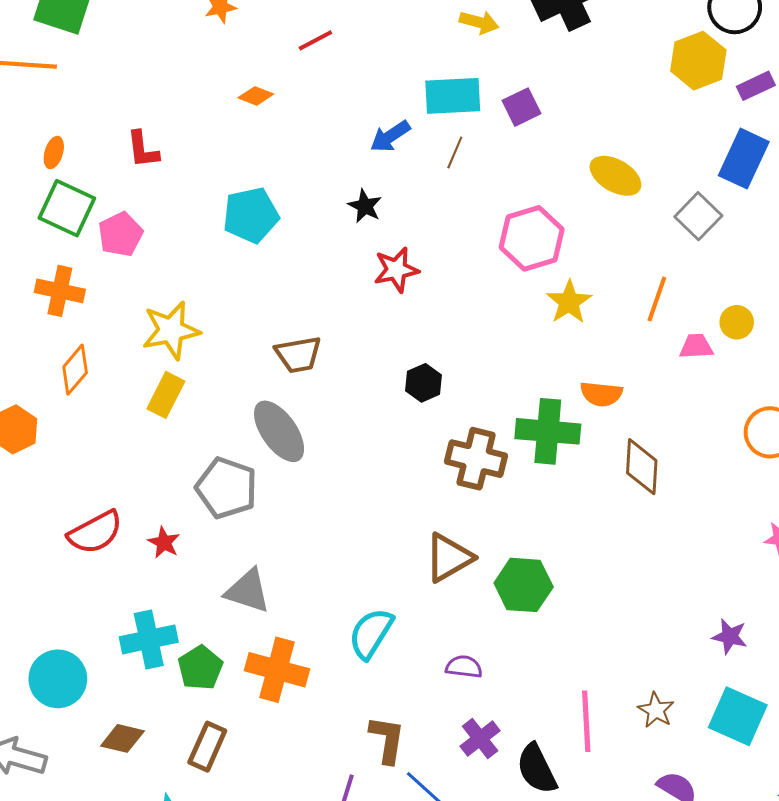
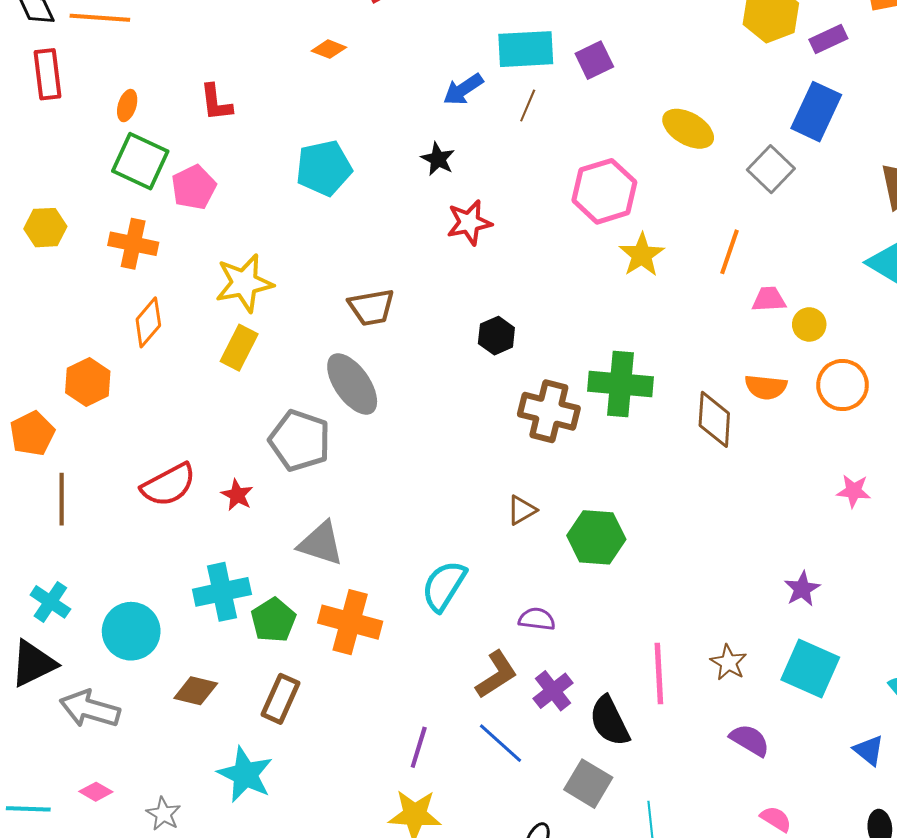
yellow circle: (737, 322) -> (809, 324), moved
orange semicircle: (601, 394) -> (766, 387), moved
brown triangle: (449, 558) -> (522, 510), size x0.6
purple star: (730, 636) -> (802, 589), turned 30
brown L-shape: (387, 739) -> (496, 675), moved, turned 48

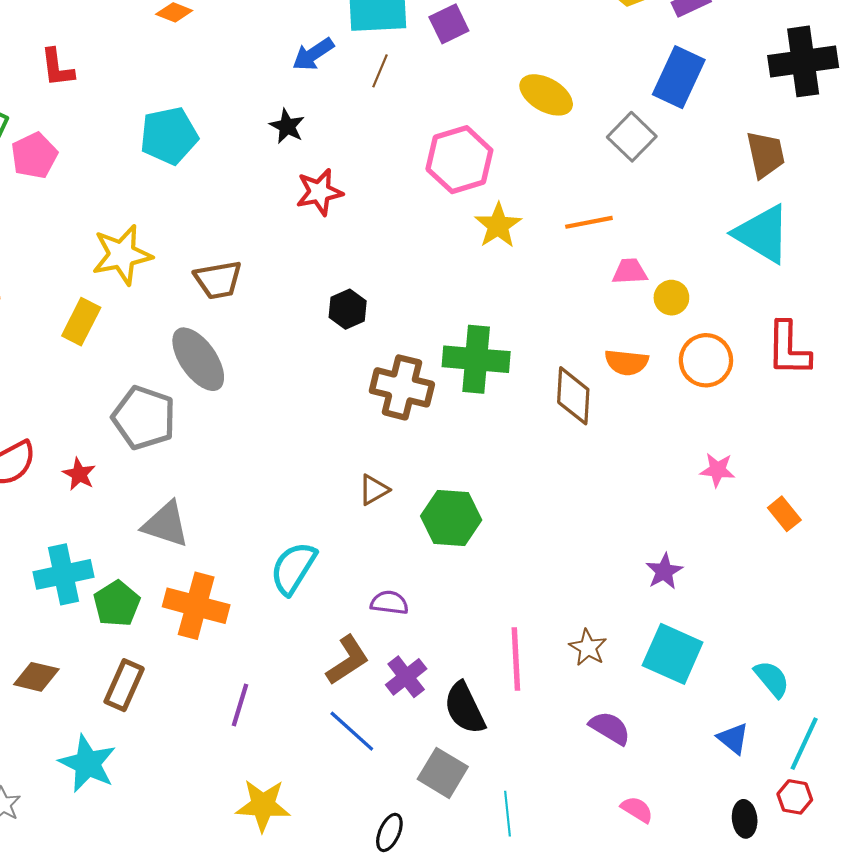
orange line: (730, 252) -> (589, 222), turned 60
yellow star: (244, 283) -> (122, 255), moved
purple line: (419, 747) -> (240, 705), moved

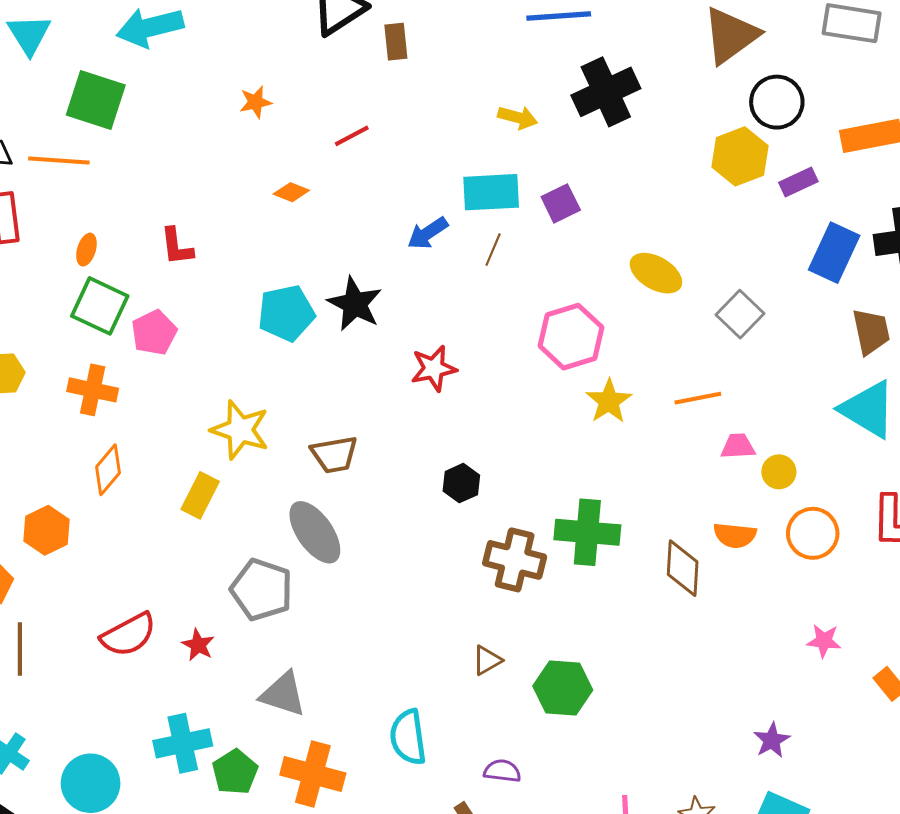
blue rectangle: (679, 77) -> (834, 253), moved
black star: (287, 126) -> (355, 304), moved, size x1.6
yellow star: (122, 255) -> (240, 430), turned 30
cyan semicircle: (293, 568) -> (408, 737), turned -40

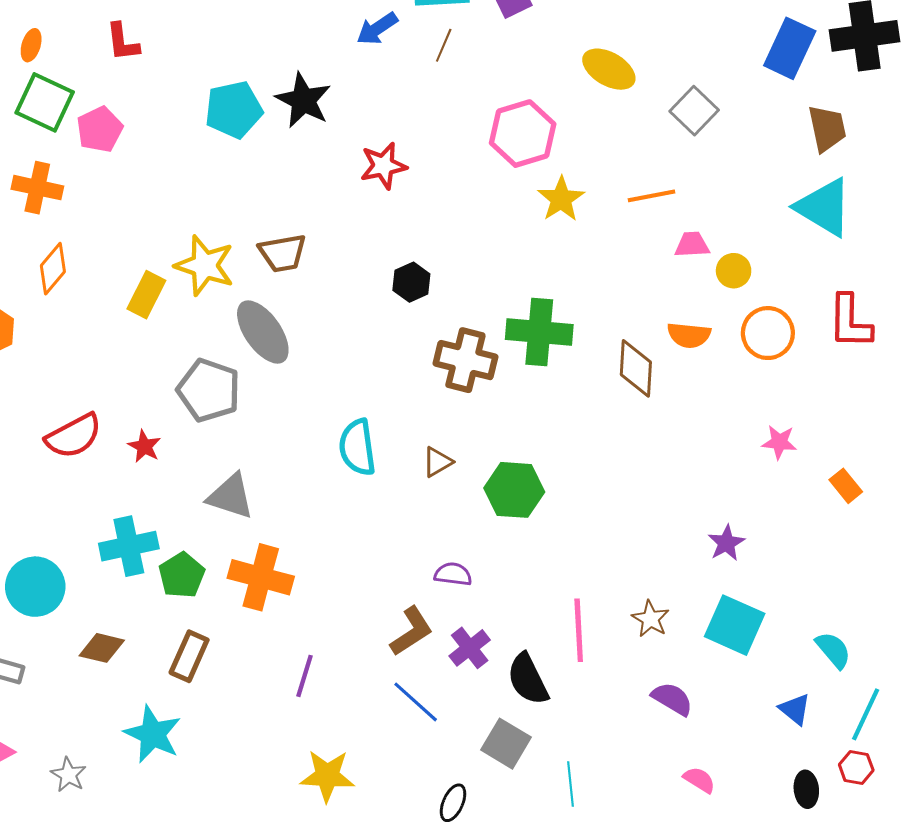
yellow star: (240, 430) -> (205, 266), moved
cyan semicircle: (408, 737) -> (357, 447), moved

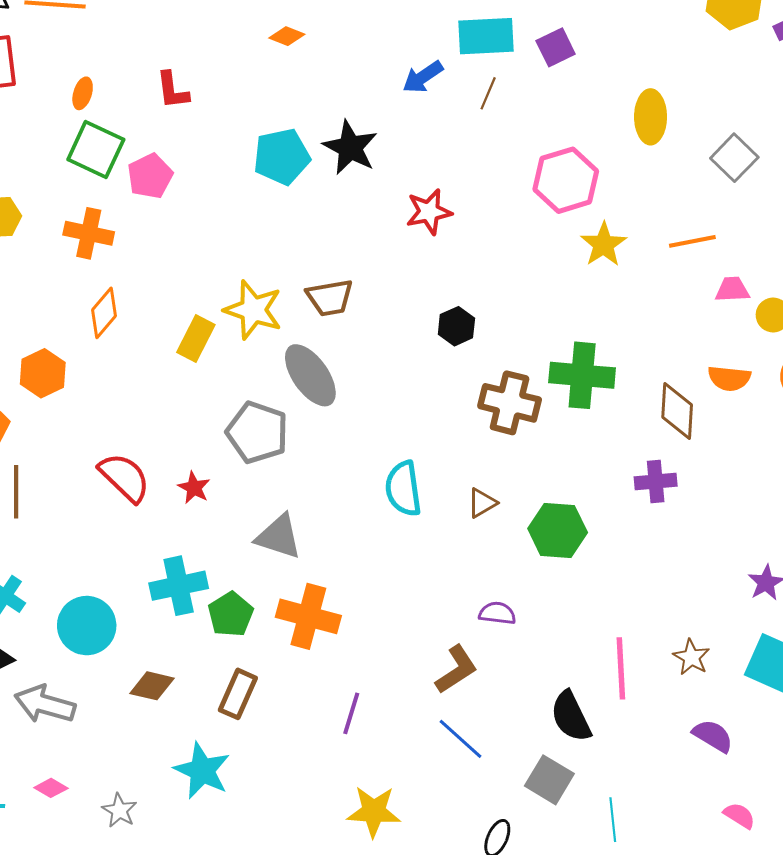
yellow ellipse: (609, 69) -> (651, 117), turned 60
red semicircle: (74, 436) -> (124, 477), turned -108
purple cross: (470, 648) -> (656, 482), moved, turned 33

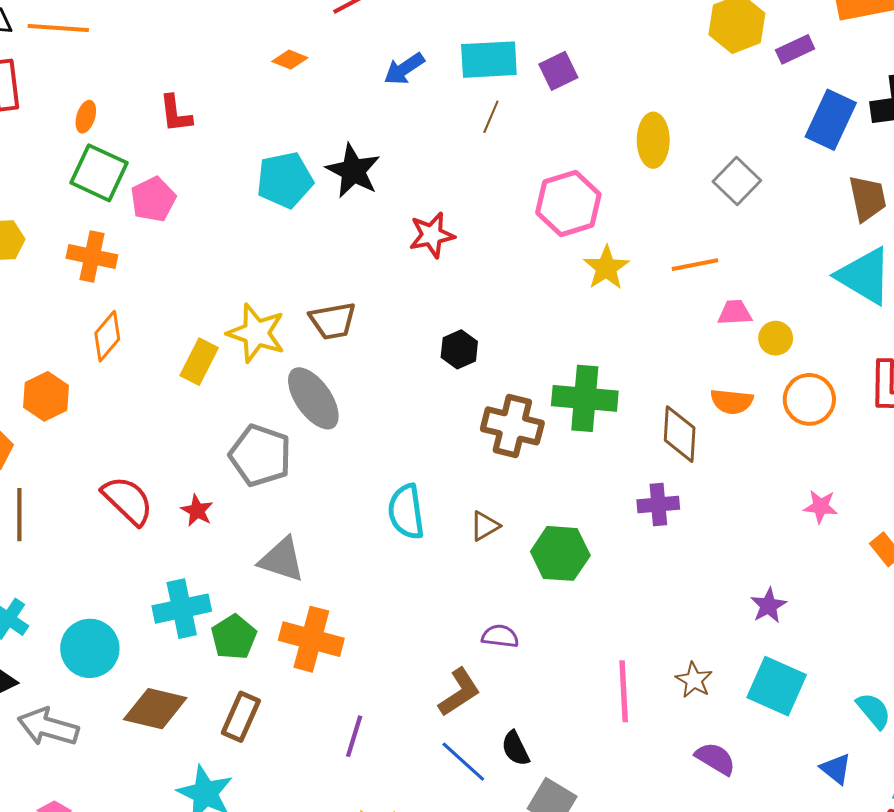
blue arrow: (423, 77) -> (404, 69), moved
brown diamond: (152, 686) -> (155, 709), size x1.4
black semicircle: (571, 716) -> (515, 748), moved, size x0.7

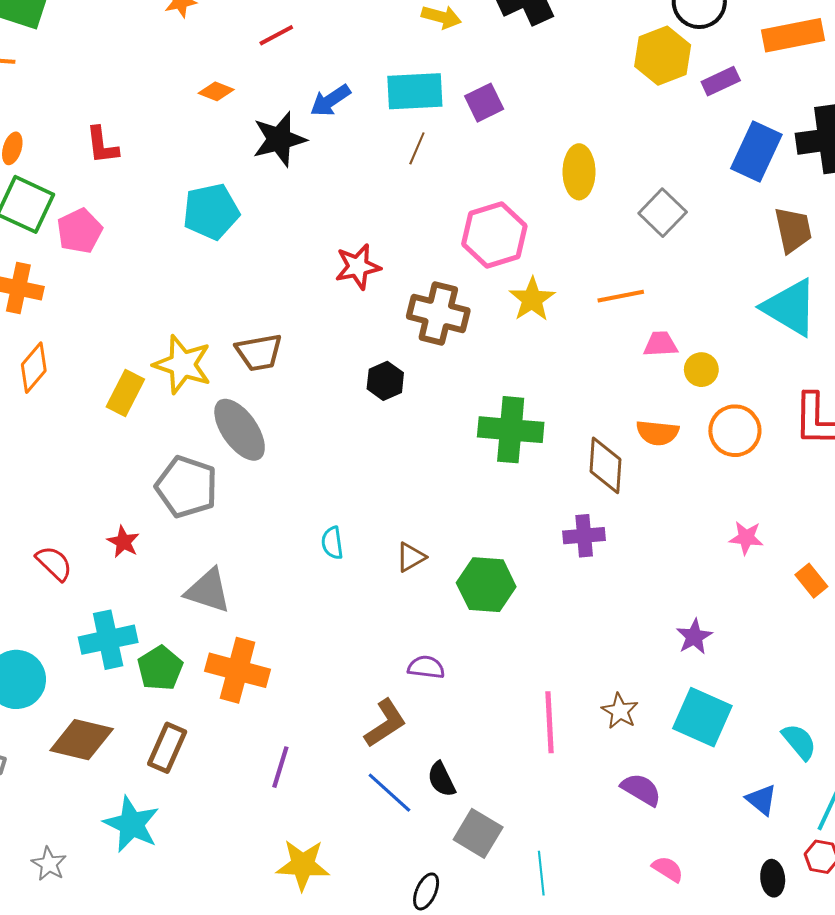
black star: (353, 171) -> (279, 139), moved, turned 30
brown cross: (512, 426) -> (438, 314), moved
red semicircle: (128, 500) -> (54, 563), moved, size x0.7
cyan semicircle: (406, 512) -> (332, 543), size x0.6

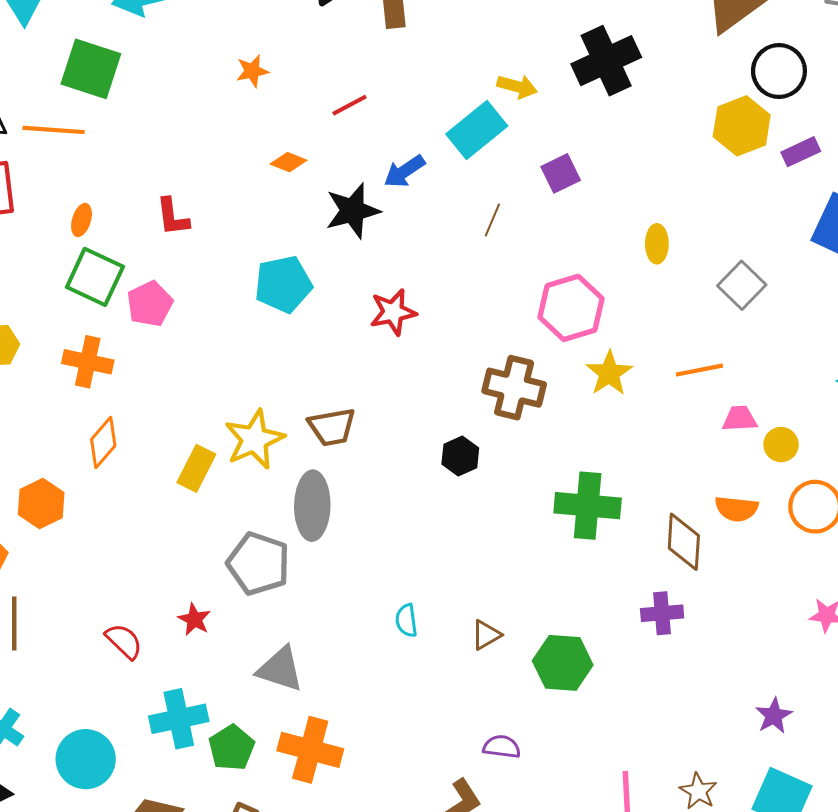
cyan rectangle: (415, 91) -> (477, 130), moved, turned -36
yellow ellipse: (579, 172) -> (657, 244), size x0.7
red star: (358, 267) -> (393, 312), moved
yellow star: (182, 364) -> (254, 439), turned 30
gray ellipse: (240, 430) -> (312, 506), turned 36

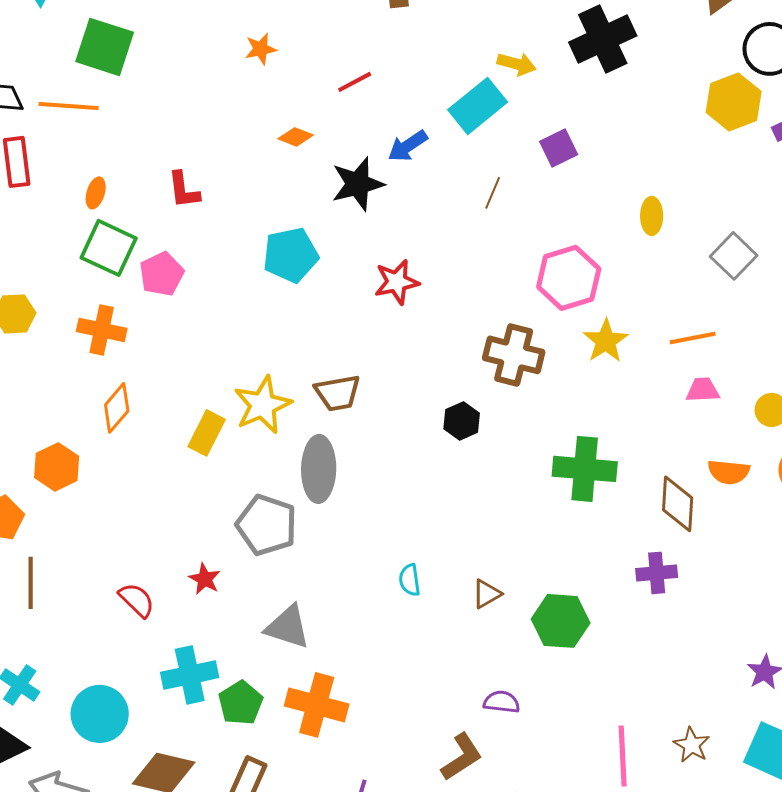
pink trapezoid: (740, 419) -> (703, 390), moved

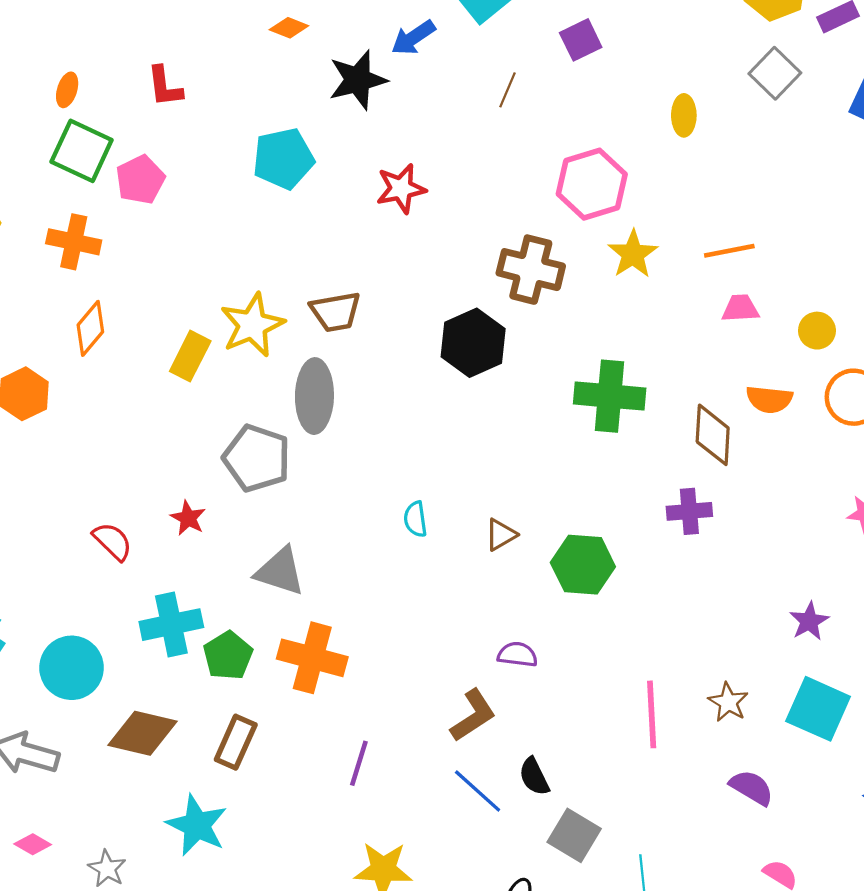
gray square: (734, 256) -> (775, 73), moved
black hexagon: (462, 421) -> (473, 343), size x1.6

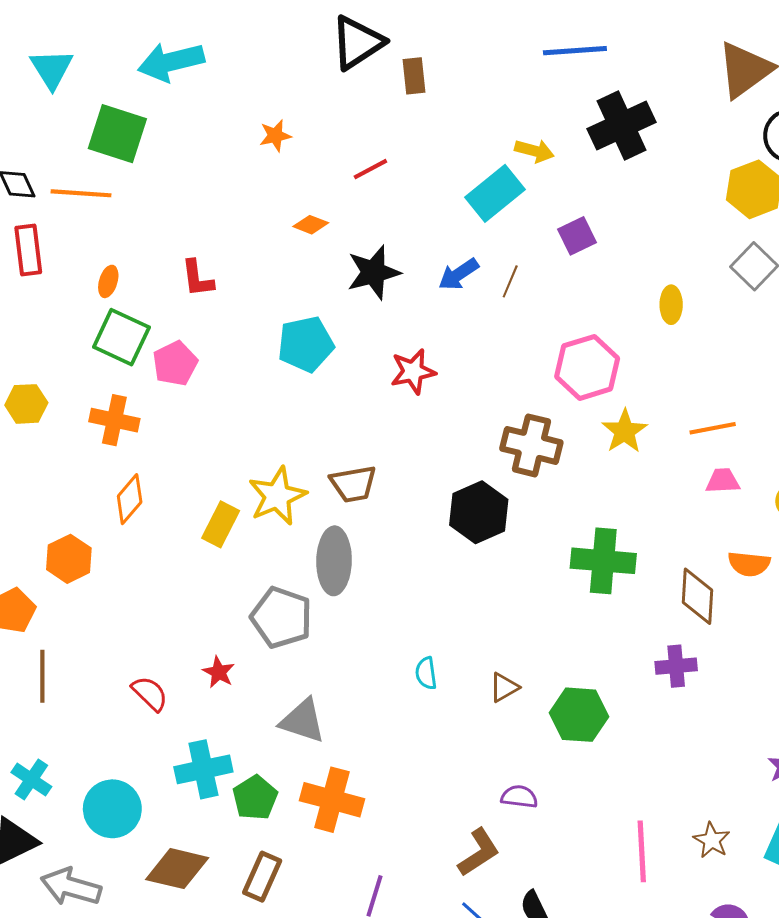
blue arrow: (413, 38) -> (459, 274), moved

